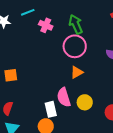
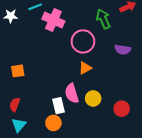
green arrow: (76, 24) -> (103, 19), moved
pink cross: (46, 25) -> (53, 20), size x1.5

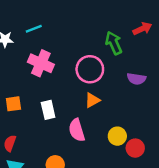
pink cross: (53, 20) -> (41, 63), moved
yellow circle: (93, 98) -> (117, 136), moved
white rectangle: (59, 106) -> (48, 110), moved

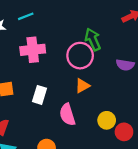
green arrow: (114, 43) -> (93, 39), moved
pink cross: (41, 63) -> (33, 50), turned -30
white rectangle: (48, 110) -> (40, 95), turned 30

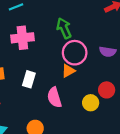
green arrow: (93, 39) -> (64, 28), moved
pink circle: (80, 56) -> (75, 53), moved
red circle: (124, 132) -> (107, 90), moved

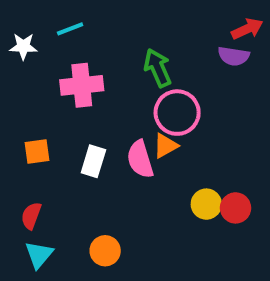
purple semicircle: (108, 52) -> (234, 56), moved
red circle: (107, 90) -> (236, 208), moved
pink semicircle: (54, 97) -> (140, 159), moved

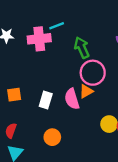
cyan line: (70, 29) -> (57, 26), moved
pink cross: (82, 85) -> (39, 39), moved
orange circle: (105, 251) -> (52, 137), moved

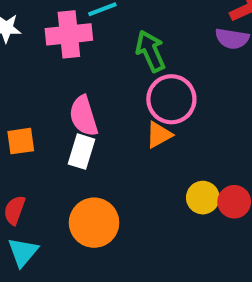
pink semicircle: (72, 99) -> (84, 116), moved
orange circle: (52, 137) -> (94, 223), size x1.5

